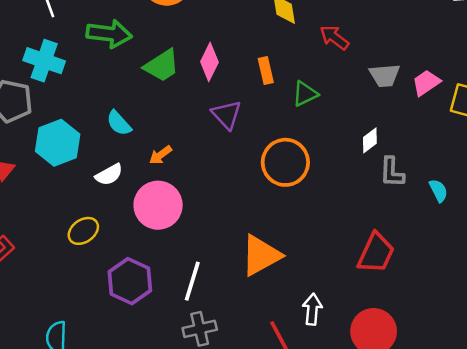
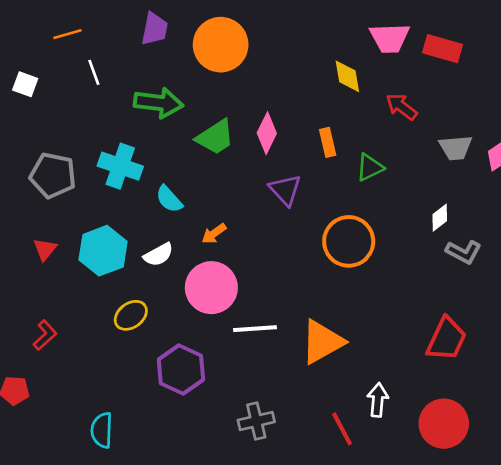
cyan cross: (44, 61) -> (120, 166), moved
cyan hexagon: (58, 143) -> (103, 251), moved
gray L-shape: (392, 172) -> (464, 252), turned -64
white line: (192, 281) -> (255, 329), moved, turned 69

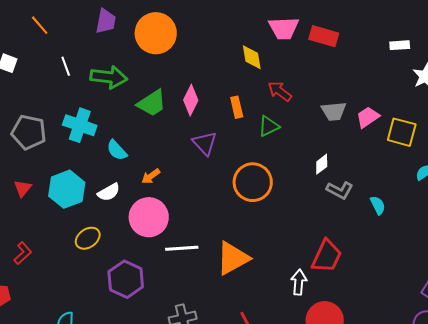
orange line: (67, 34) -> (40, 25), turned 65
white line: (94, 72) -> (66, 66), moved
red arrow: (401, 107) -> (280, 91), moved
white arrow: (378, 400) -> (299, 282), moved

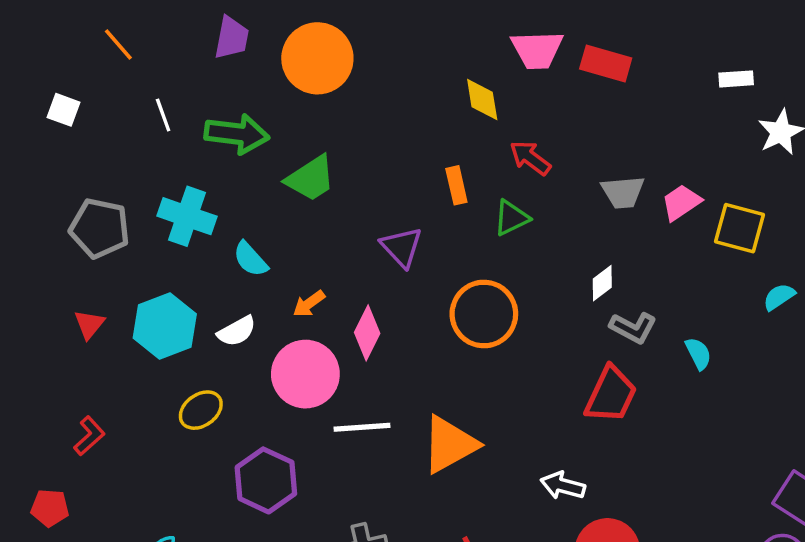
pink diamond: (191, 100) -> (367, 333), moved
red trapezoid: (327, 256) -> (611, 395), moved
white arrow: (299, 282) -> (563, 486), turned -80

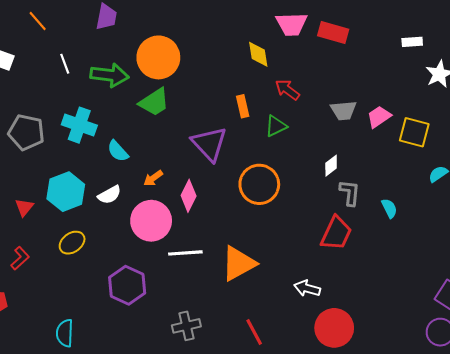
orange circle: (317, 58) -> (158, 57), moved
purple triangle: (402, 247) -> (209, 144), size x1.4
red triangle: (89, 324) -> (24, 207), moved
gray L-shape: (633, 328) -> (350, 193), turned -112
yellow ellipse: (201, 410) -> (72, 243), moved

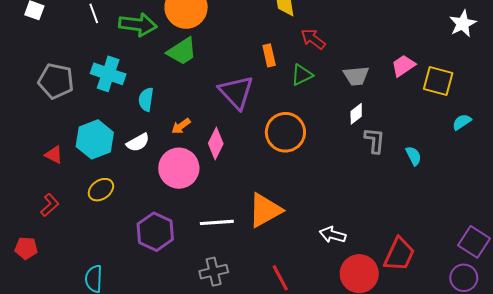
gray trapezoid: (344, 110) -> (356, 76), moved
cyan semicircle: (118, 151) -> (146, 99), turned 50
red triangle: (24, 207) -> (54, 155), turned -42
red trapezoid: (336, 233) -> (399, 254), moved
white line: (185, 253) -> (217, 222), moved

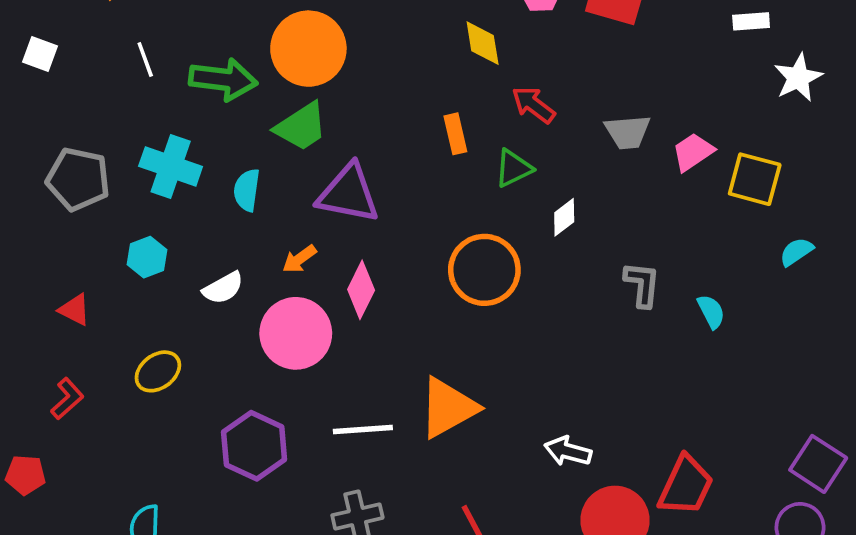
gray trapezoid: (356, 76) -> (628, 132), moved
purple triangle: (236, 92) -> (348, 194), moved, turned -36
cyan semicircle: (146, 99) -> (247, 190), moved
white diamond: (356, 114) -> (564, 217), moved
cyan hexagon: (95, 139) -> (147, 257), moved, size x0.6

